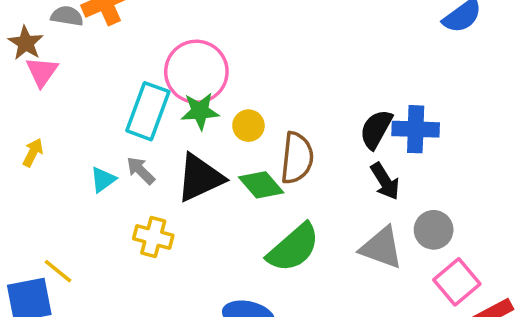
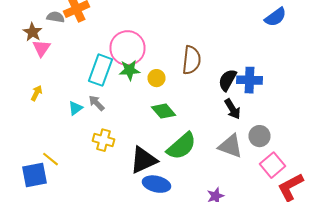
brown semicircle: (297, 158) -> (192, 60), moved
black triangle: (200, 178) -> (144, 160), moved

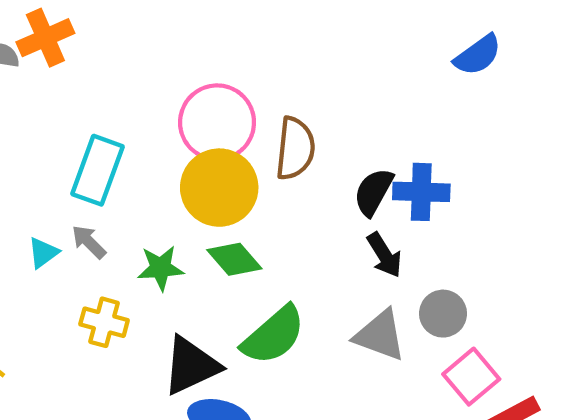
pink circle: (128, 48) -> (217, 122), moved
green star: (130, 70) -> (161, 268), moved
yellow circle: (156, 78) -> (219, 188), size x2.0

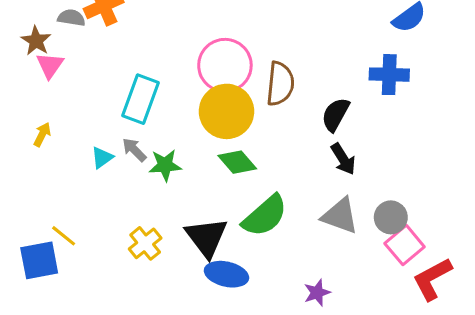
blue cross: (421, 192) -> (389, 75), moved
green star: (161, 268) -> (165, 165), moved
gray circle: (443, 314) -> (391, 217), moved
yellow cross: (104, 322) -> (145, 243), moved, turned 36
black triangle: (191, 366) -> (207, 237), turned -42

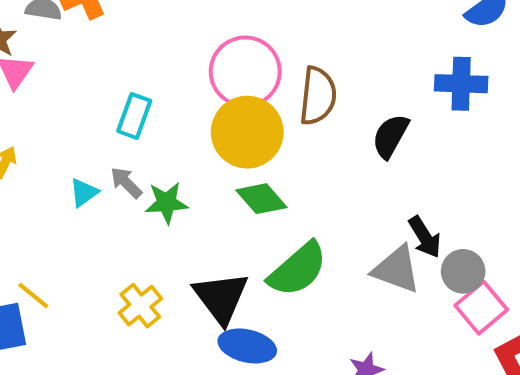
cyan rectangle: (140, 99) -> (134, 116), size x0.7
black arrow: (343, 159) -> (425, 237), moved

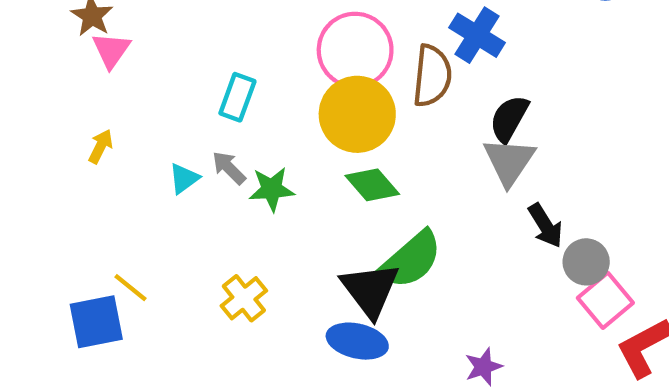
blue cross: (461, 84) -> (477, 35), moved, turned 30
gray triangle: (397, 269) -> (509, 161), moved, turned 44
black triangle: (221, 298) -> (370, 290), moved

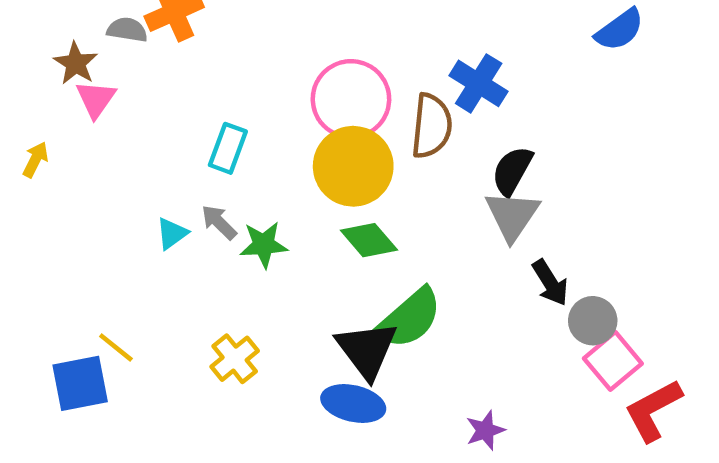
yellow arrow: (101, 146) -> (35, 160), moved

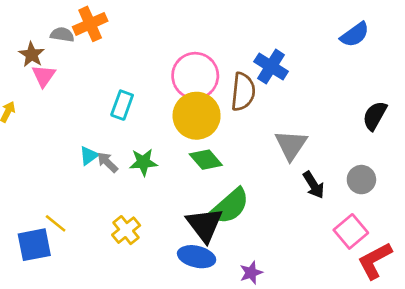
black semicircle: (512, 171) -> (375, 116), moved
gray arrow: (219, 222) -> (107, 162), moved
gray circle: (593, 321) -> (361, 180), moved
purple star: (485, 430) -> (251, 273), moved

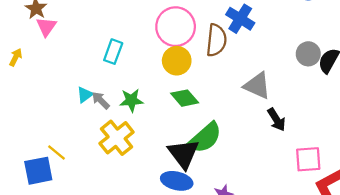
yellow circle: (197, 116) -> (177, 61), size x0.7
gray triangle: (291, 145) -> (257, 86), turned -40
gray circle: (361, 180) -> (308, 54), moved
yellow cross: (126, 230) -> (117, 138), moved, size x1.4
pink square: (351, 231) -> (308, 159), turned 36

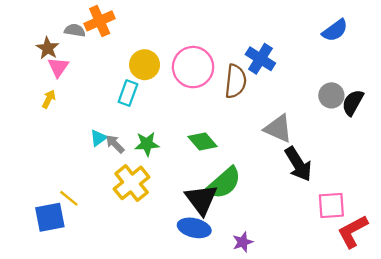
yellow arrow: (16, 57) -> (49, 99), moved
yellow circle: (177, 61) -> (145, 65), moved
black arrow: (276, 120) -> (298, 164), size x1.4

